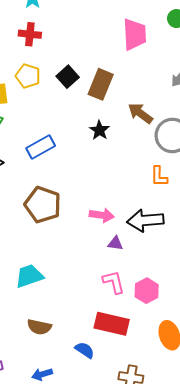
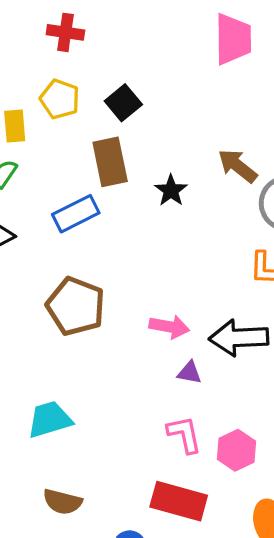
brown rectangle: (101, 84) -> (110, 162), moved, turned -36

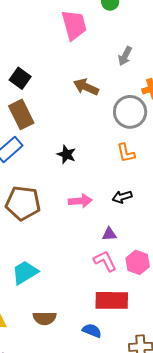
brown arrow: (238, 166) -> (86, 87), moved
black star: (171, 190) -> (66, 154), moved
black arrow: (239, 338) -> (122, 197), size x0.6
purple triangle: (189, 373) -> (109, 234), moved

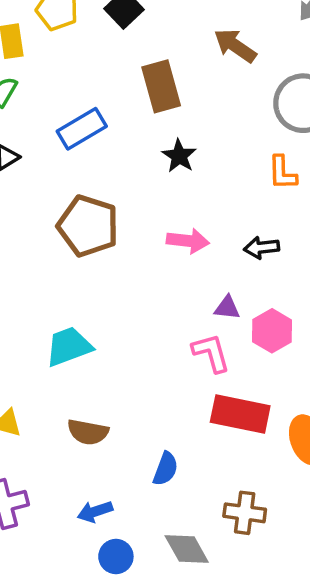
brown rectangle: (21, 114) -> (161, 86), moved
pink hexagon: (138, 262) -> (272, 331), moved
red rectangle: (112, 300) -> (240, 414), moved
blue semicircle: (92, 331) -> (166, 469), turned 78

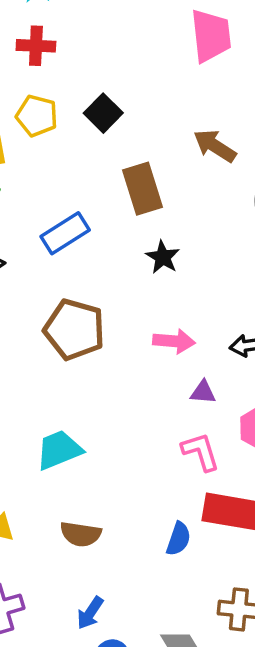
purple triangle: (227, 308) -> (203, 392), moved
blue semicircle: (166, 469) -> (178, 539), moved
blue arrow: (95, 512) -> (90, 613), turned -36

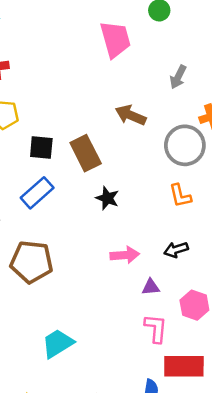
black square: (103, 113) -> (41, 147), moved, turned -30
brown pentagon: (74, 329) -> (32, 262), moved
pink L-shape: (201, 452) -> (156, 328), turned 32

